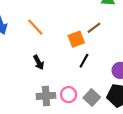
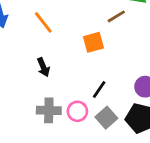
brown line: (94, 28) -> (116, 16), moved
black line: (84, 61) -> (99, 90), moved

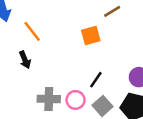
orange line: (43, 22) -> (32, 31), moved
black arrow: (43, 67) -> (25, 60), moved

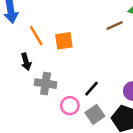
orange square: (91, 36) -> (64, 41), moved
gray cross: (49, 99) -> (46, 84), moved

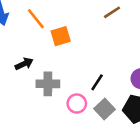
orange line: (36, 36) -> (36, 19), moved
black arrow: (26, 62) -> (24, 64), turned -91

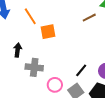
black arrow: (24, 64) -> (18, 50), turned -64
black line: (97, 82) -> (81, 70), moved

